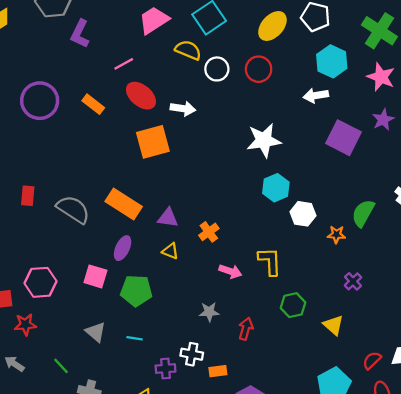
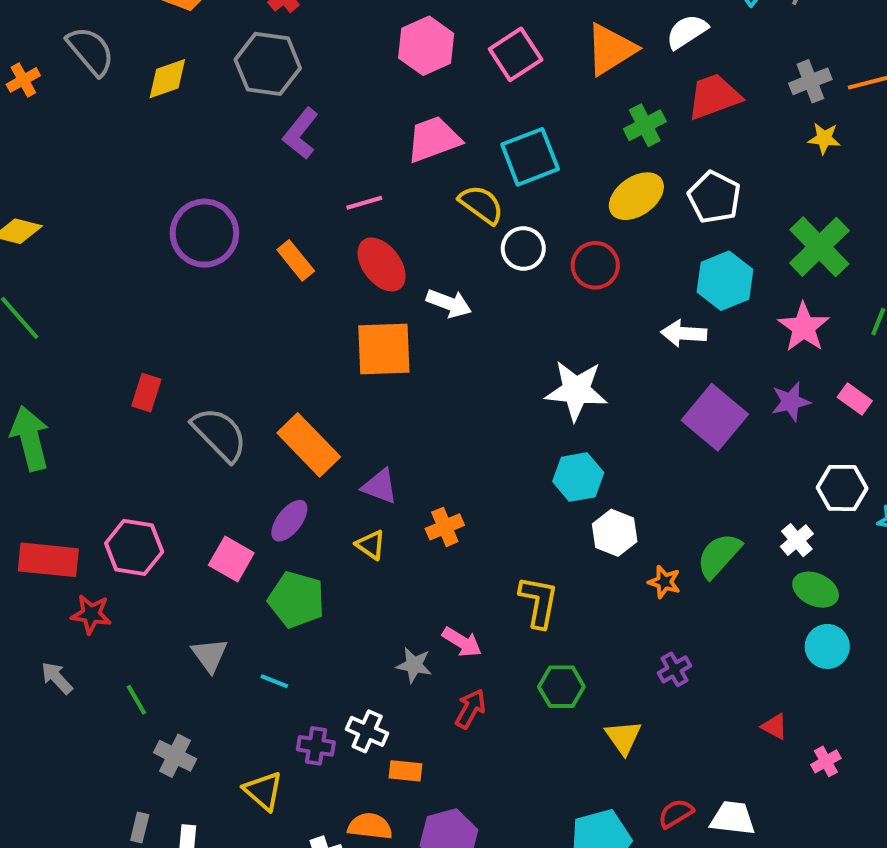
pink arrow: (230, 271) -> (462, 642), moved

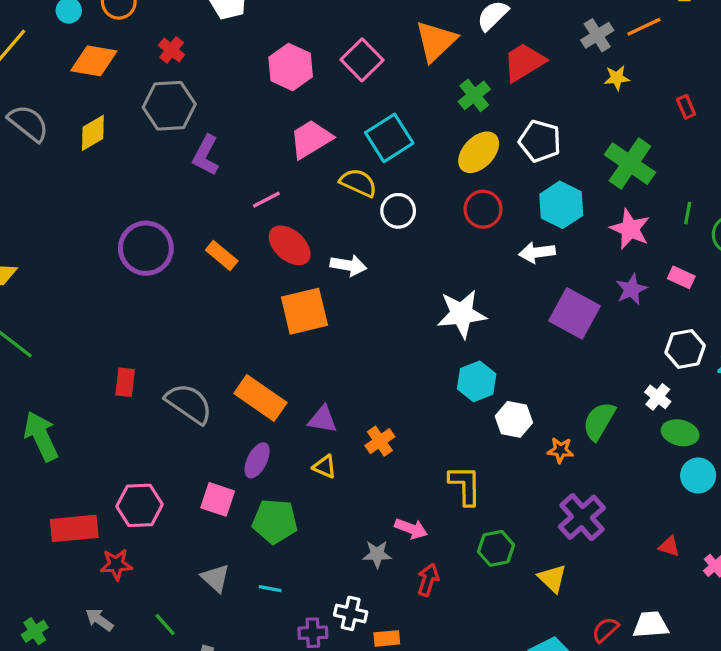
red circle: (595, 265) -> (483, 209), moved
purple cross: (674, 669) -> (582, 517), size x1.8

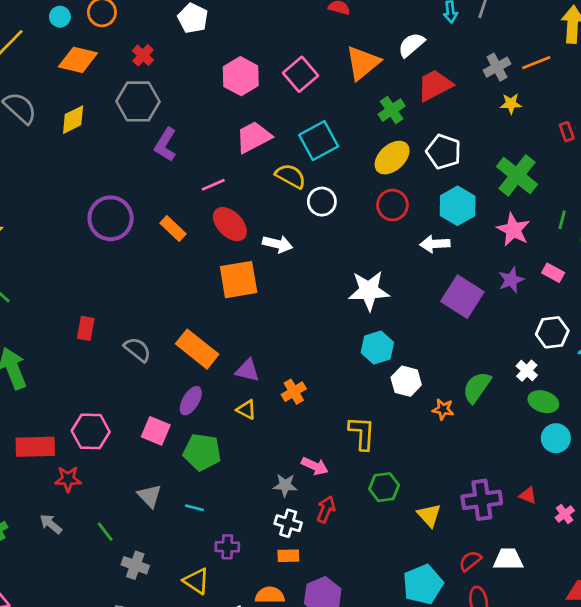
gray semicircle: (189, 404) -> (137, 350), size x0.7
purple cross: (582, 517) -> (482, 500), moved, turned 30
white cross: (351, 613) -> (288, 523), moved

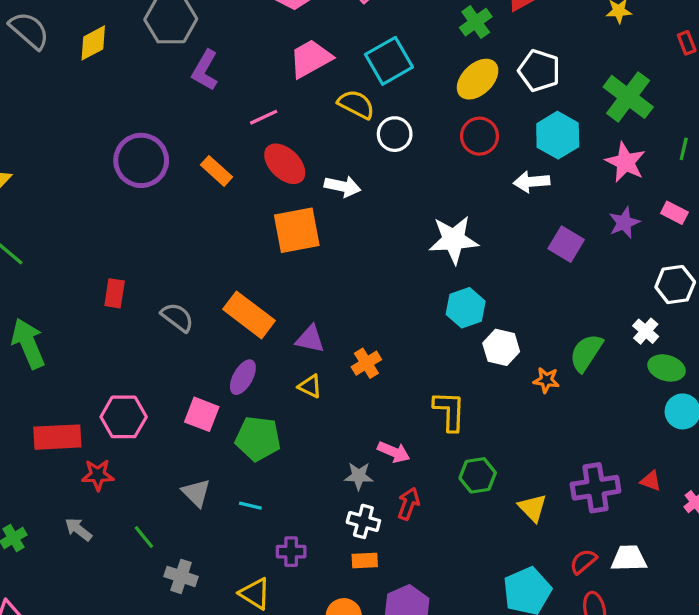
purple square: (462, 297) -> (566, 244), size x0.7

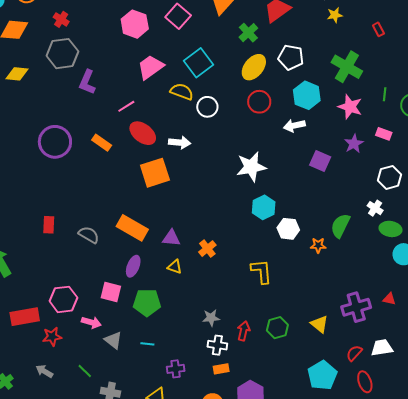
yellow diamond: (93, 43) -> (17, 74), turned 40
pink arrow: (394, 452) -> (91, 322), moved
green hexagon: (478, 475) -> (277, 328), moved

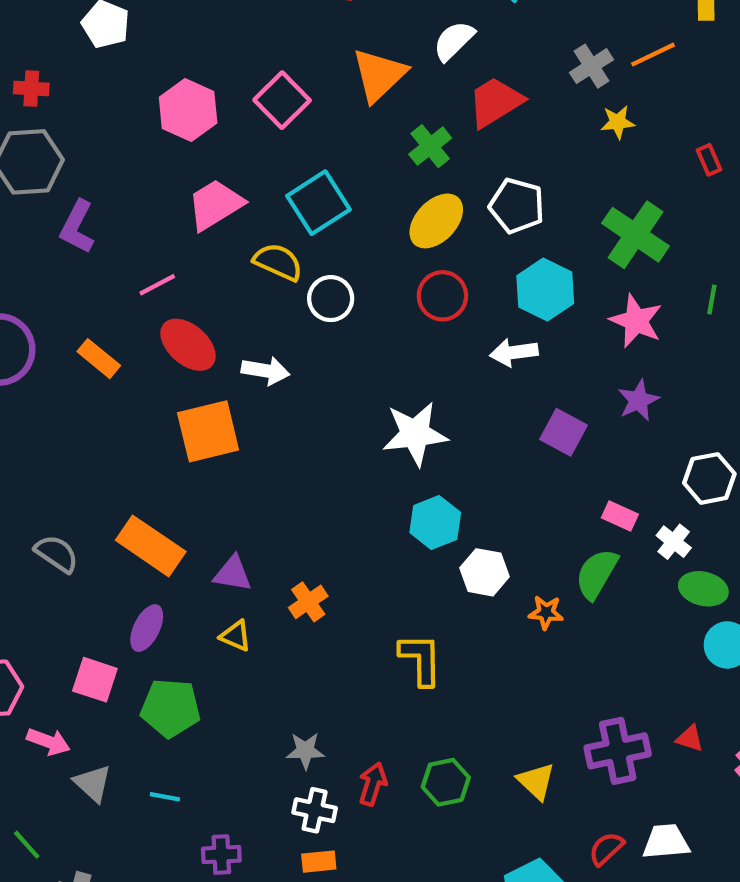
red cross: (61, 19) -> (31, 88), turned -35
pink rectangle: (384, 134) -> (620, 516), moved

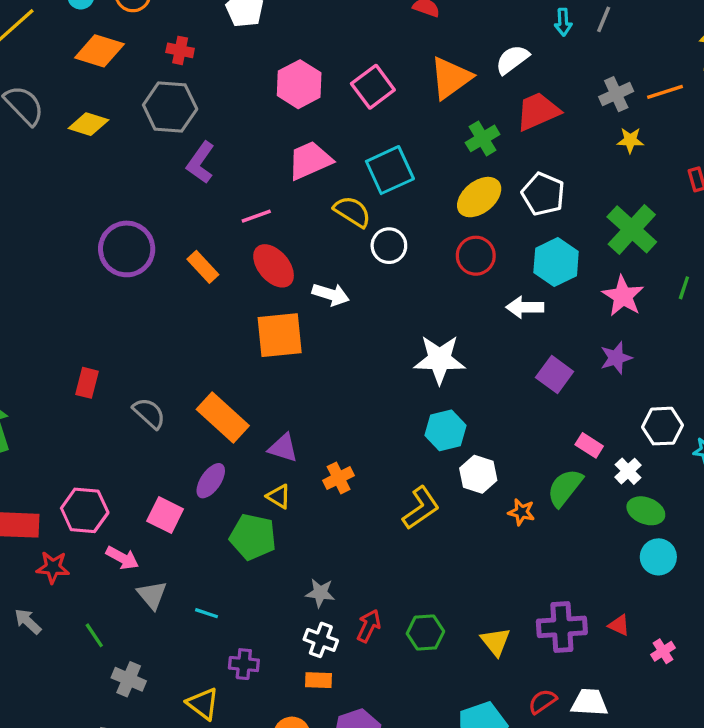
yellow L-shape: (421, 659) -> (421, 508), moved, turned 48
green pentagon: (171, 708) -> (253, 537), moved

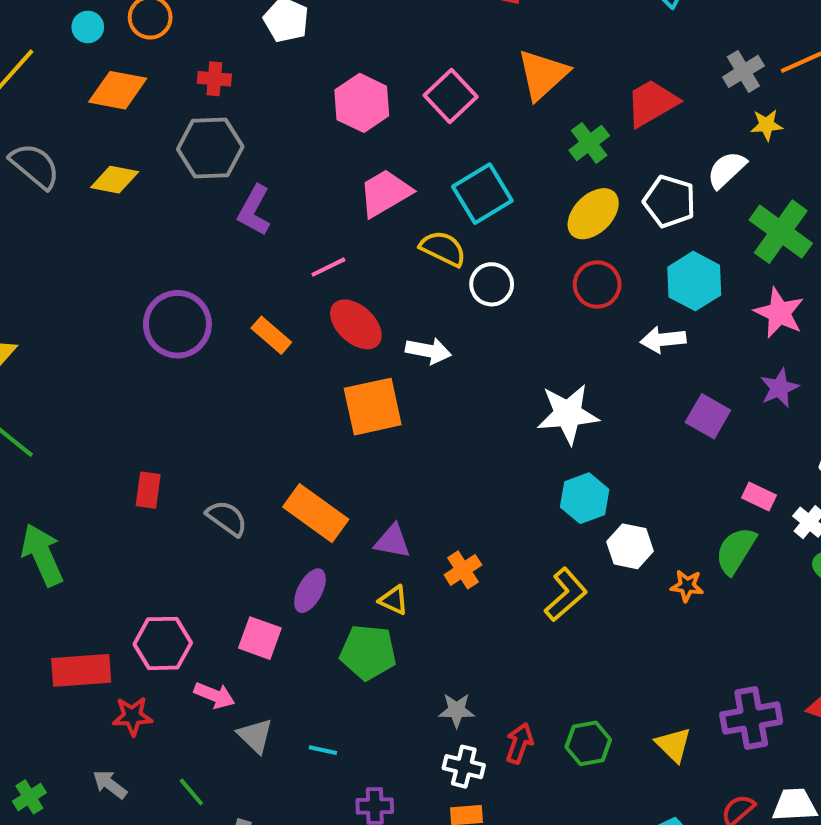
white semicircle: (512, 60) -> (727, 170), moved

